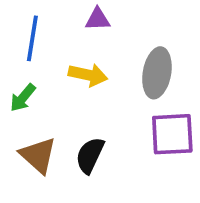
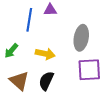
blue line: (32, 38) -> (29, 20), moved
yellow arrow: (88, 75) -> (45, 54), moved

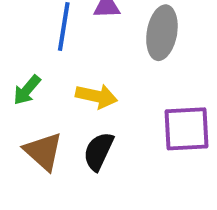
gray ellipse: (81, 38) -> (162, 33), moved

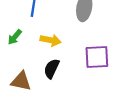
brown triangle: (43, 151) -> (21, 81), moved, turned -30

